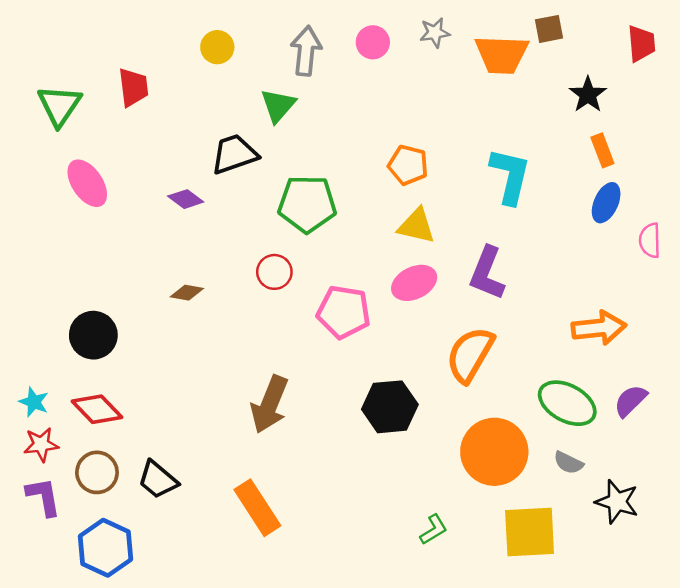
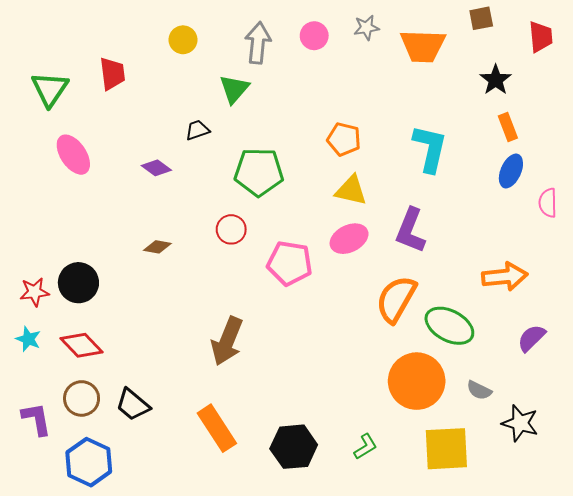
brown square: (549, 29) -> (481, 18), moved
black trapezoid: (234, 154) -> (197, 130), size x0.6
green ellipse: (567, 403) -> (449, 326), moved
black hexagon: (390, 407) -> (294, 447), moved
red star: (41, 444) -> (34, 292), moved

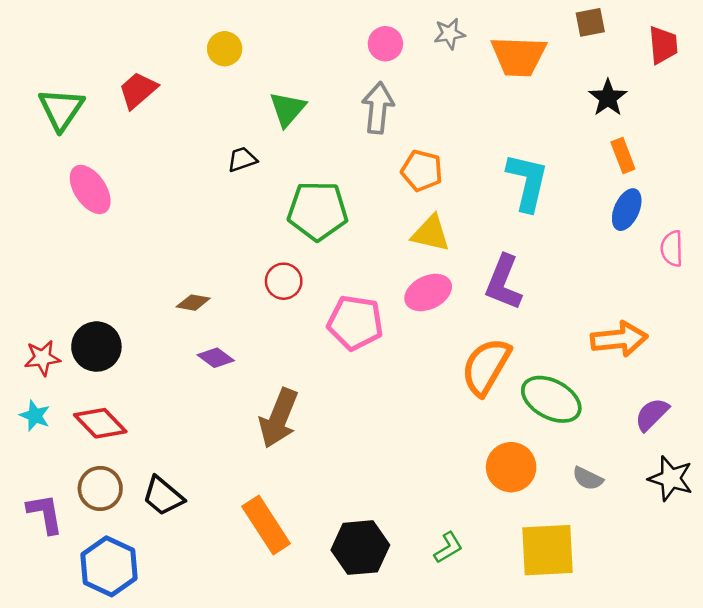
gray arrow: (258, 43) -> (378, 108), moved
red trapezoid: (112, 74) -> (138, 90), turned -124
purple diamond: (156, 168) -> (216, 358), moved
orange circle: (417, 381) -> (511, 467), size x0.7
black star: (520, 423) -> (671, 478), moved

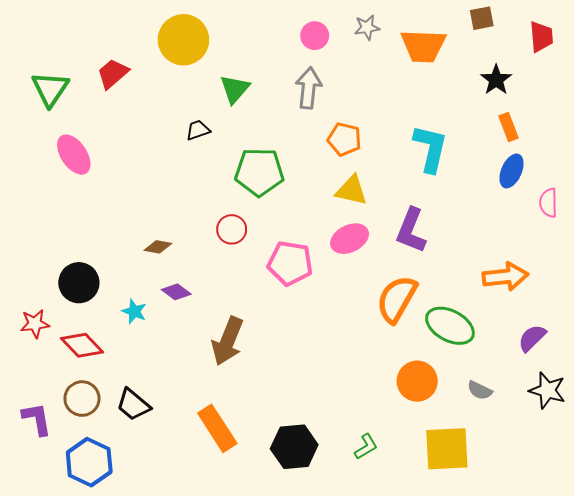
yellow circle: (225, 49) -> (183, 40), size x1.8
red star: (42, 358) -> (35, 324), moved
cyan star: (35, 416) -> (134, 311), moved

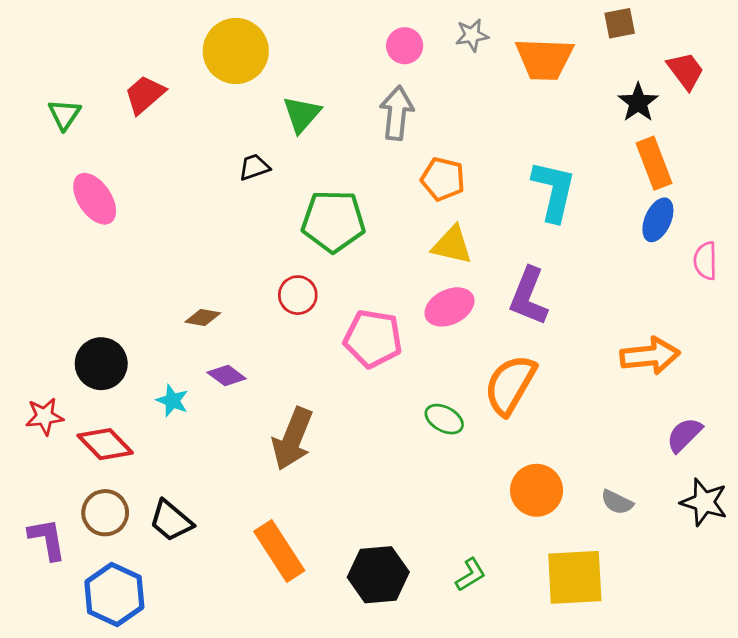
red trapezoid: (541, 37) -> (686, 71), moved, turned -32
green triangle: (50, 89) -> (64, 114), size x0.7
orange rectangle: (508, 127) -> (654, 163), size x1.4
green ellipse: (450, 326) -> (444, 419), moved, size x0.6

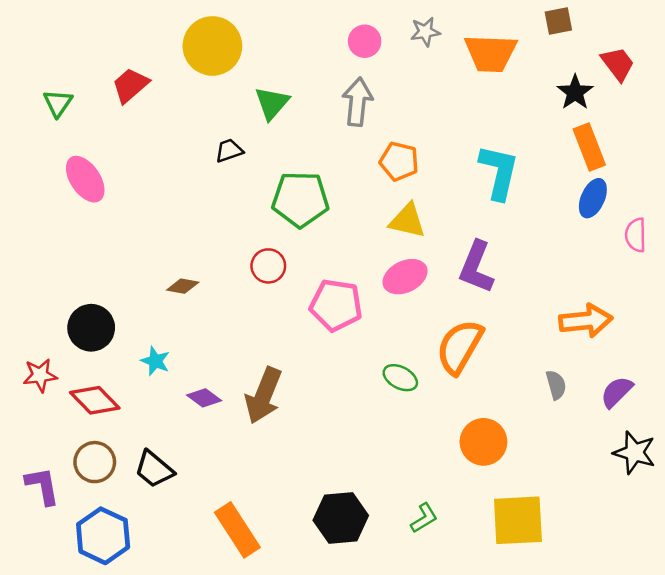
purple diamond: (227, 376) -> (204, 398), moved
gray semicircle: (617, 502) -> (556, 385), moved, turned -132
orange rectangle: (279, 551) -> (237, 530), moved

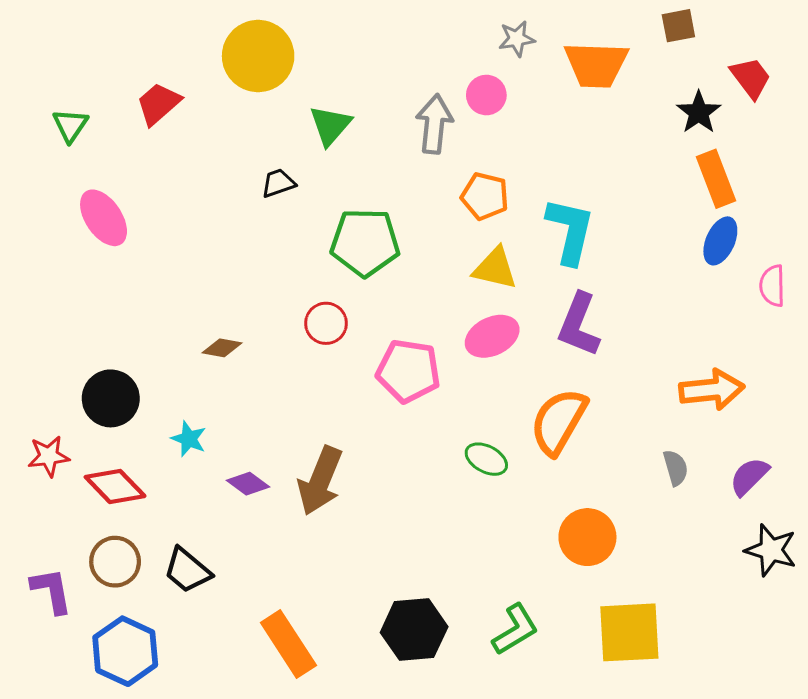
pink circle: (365, 41) -> (486, 95), moved
cyan L-shape: (499, 172) -> (570, 231), moved
green L-shape: (424, 518) -> (515, 630), size x1.4

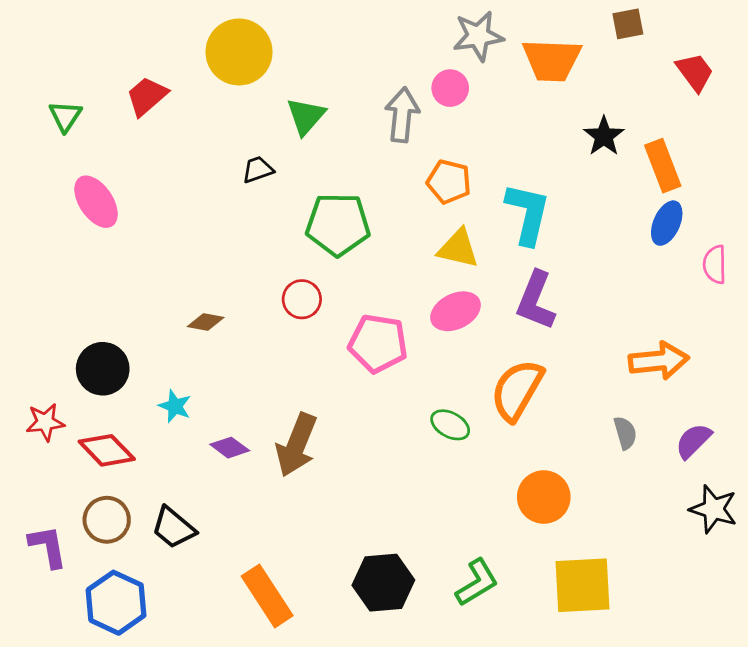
gray star: (517, 39) -> (478, 36), size x1.5
black star: (699, 112) -> (604, 136), moved

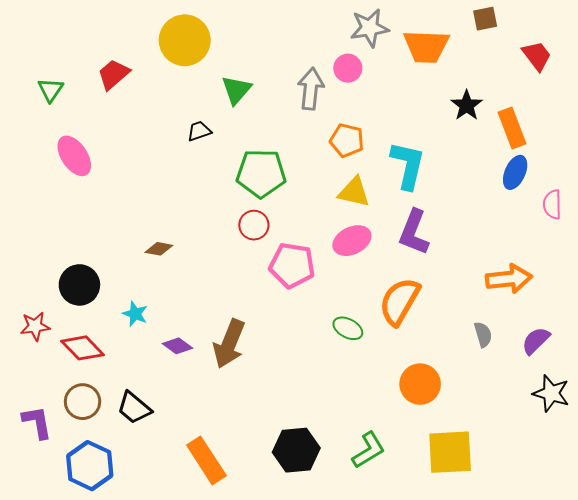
red circle: (302, 299) -> (254, 225), moved

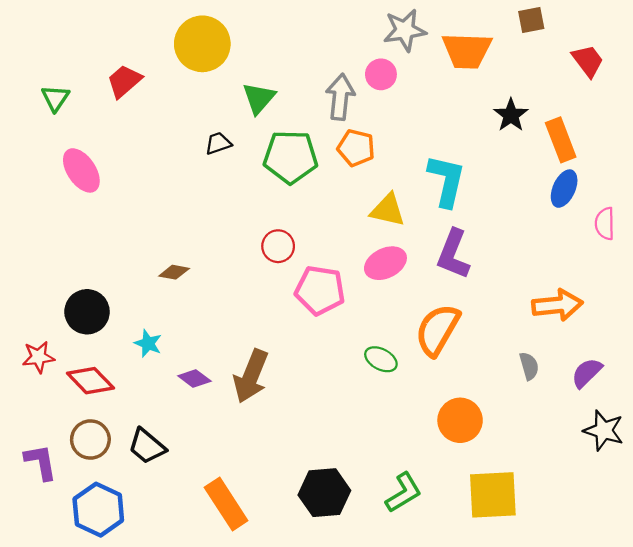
orange pentagon: (347, 140) -> (356, 148), moved
green pentagon: (261, 173) -> (290, 157), moved

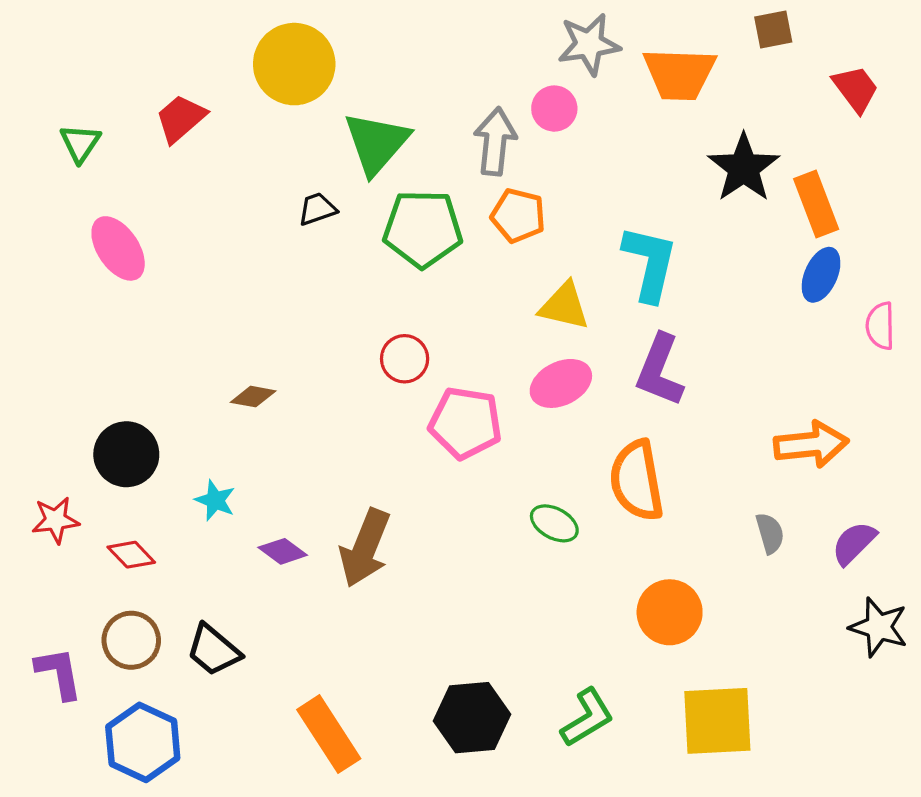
green triangle: (259, 98) -> (377, 143), size x1.4
black star: (511, 115) -> (744, 168), size x1.4
orange semicircle: (437, 330) -> (637, 481), turned -40
red diamond: (90, 381) -> (131, 555), size x0.7

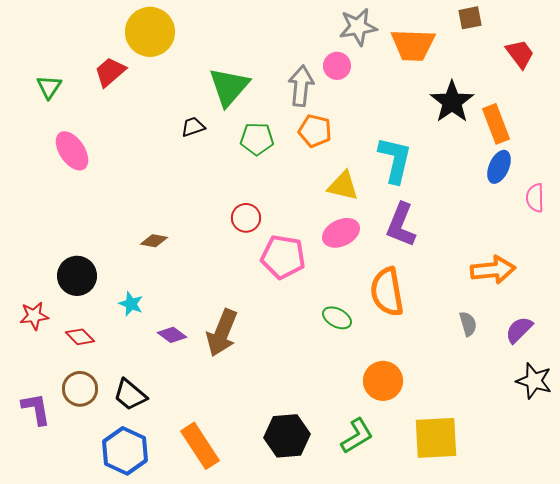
yellow circle: (294, 64) -> (150, 32), moved
green pentagon: (423, 229) -> (257, 139), size x0.7
orange circle: (670, 612) -> (383, 381), moved
blue hexagon: (143, 742) -> (125, 451), moved

